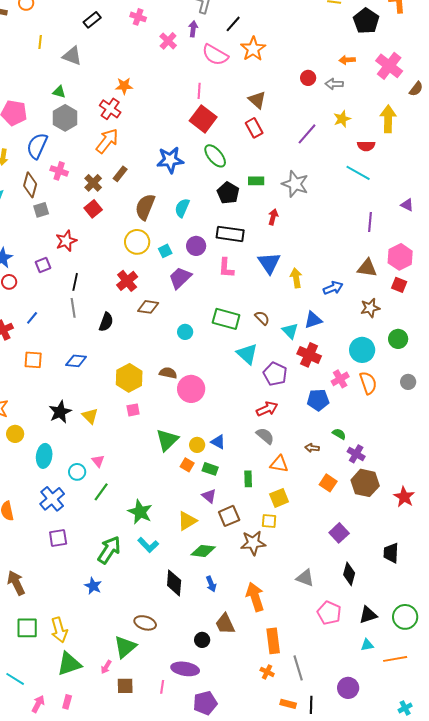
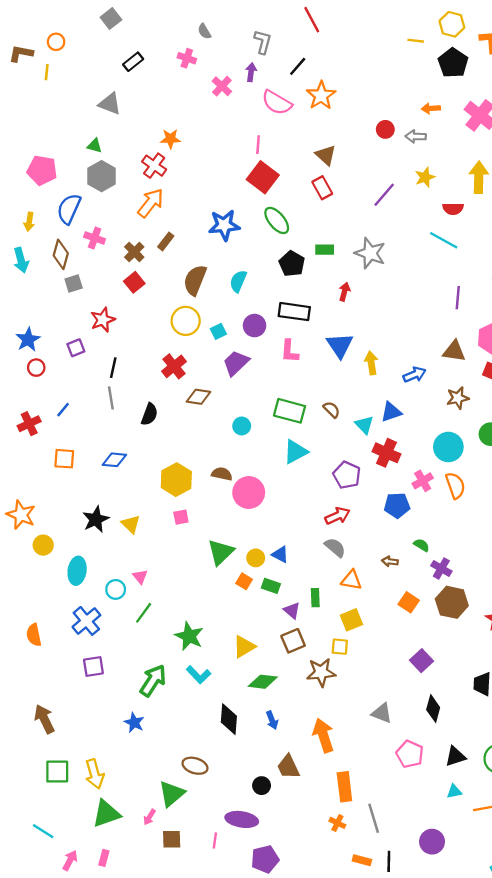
yellow line: (40, 42) -> (47, 72), moved
cyan triangle: (247, 354) -> (295, 452), moved, turned 50
purple triangle: (209, 496) -> (292, 610), moved

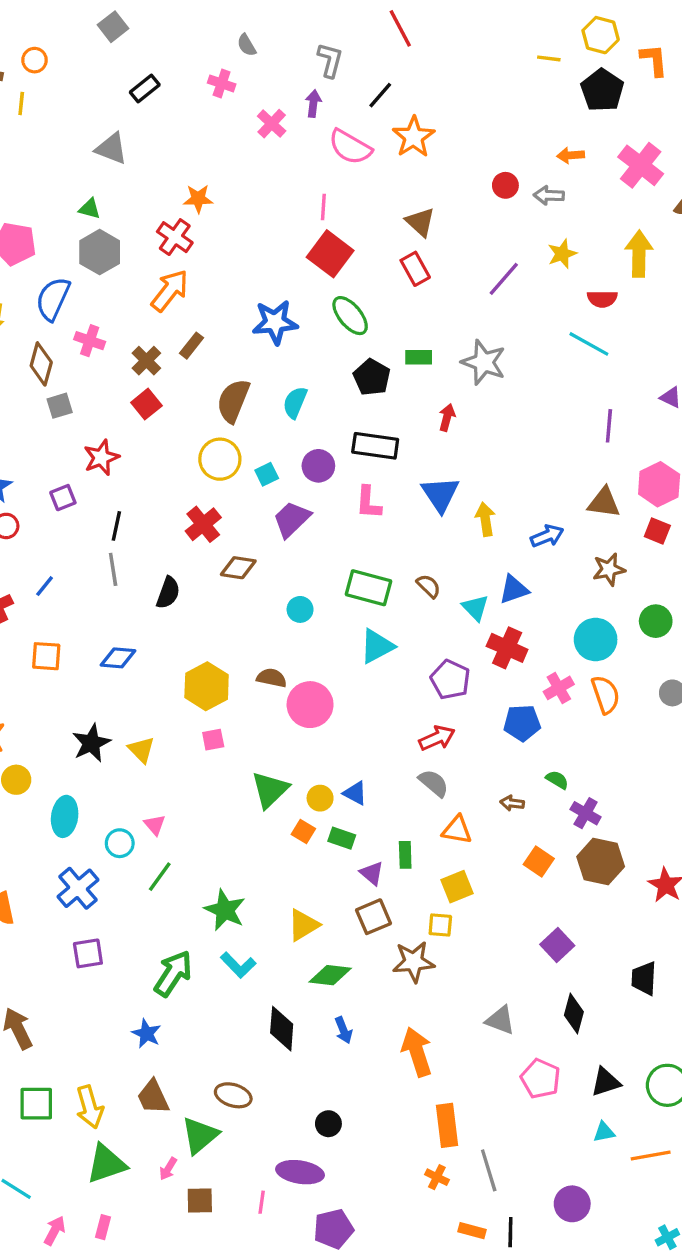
brown trapezoid: (288, 767) -> (153, 1097), moved

